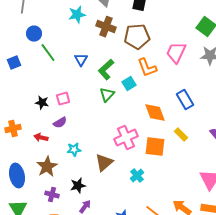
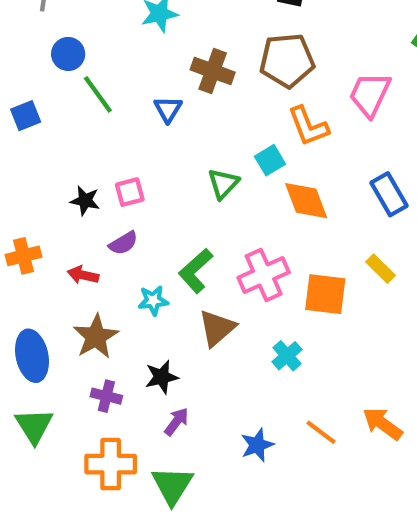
brown cross: (106, 27) -> (213, 71), moved
green L-shape: (106, 70) -> (196, 271), moved
orange diamond: (155, 113) -> (306, 201), moved

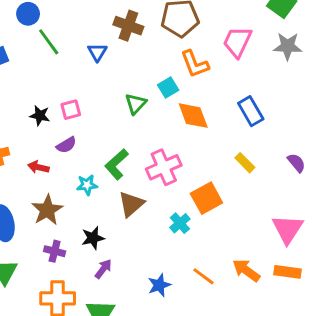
orange square: (325, 294) -> (206, 198), moved, turned -36

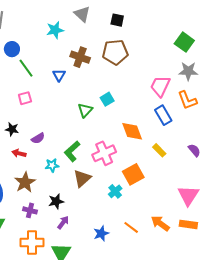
pink trapezoid: (237, 42) -> (160, 86), moved
orange L-shape: (195, 64) -> (187, 100), moved
pink square: (71, 110) -> (25, 98), moved
black star: (40, 116) -> (12, 129), moved
orange diamond: (193, 116) -> (132, 131), moved

